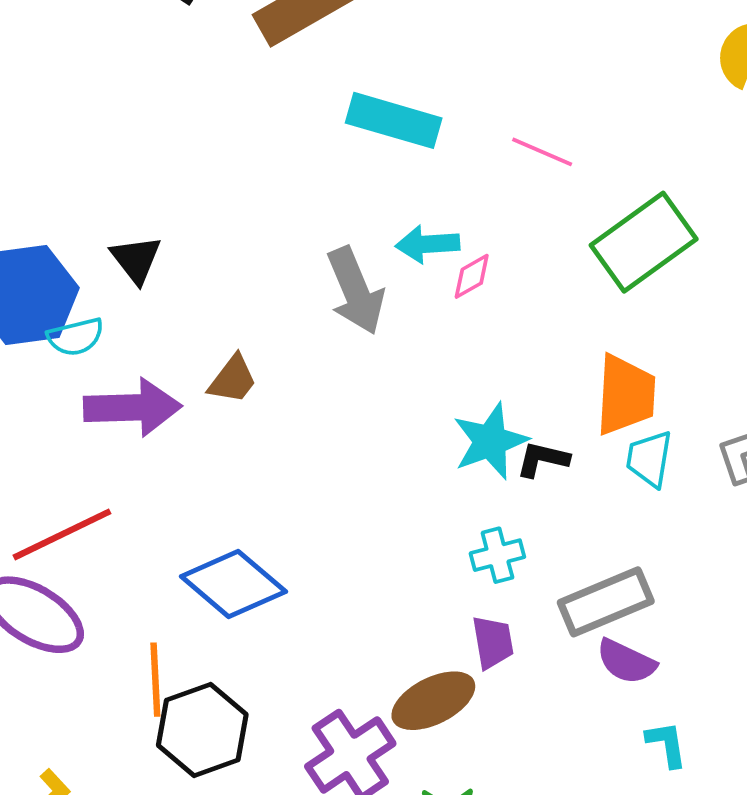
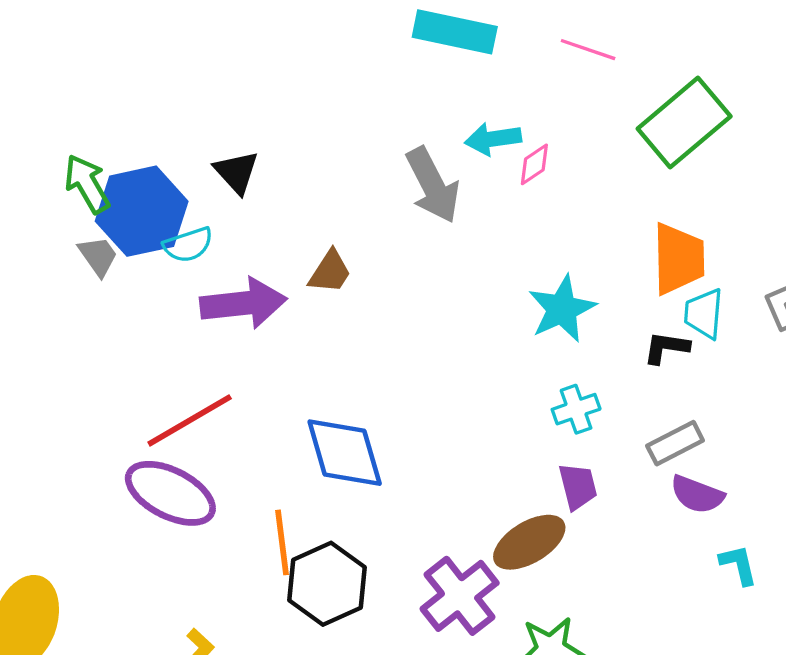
black L-shape: (543, 459) -> (666, 348), moved
blue diamond: (233, 584) -> (345, 453), turned 38
gray rectangle: (606, 602) -> (675, 443), size x0.7

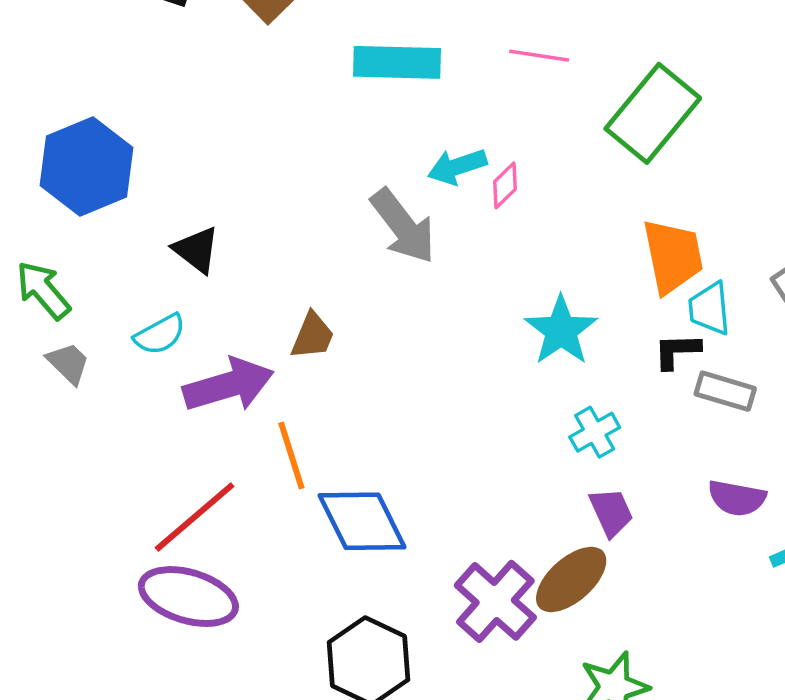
blue hexagon: (142, 211) -> (86, 167), moved
gray rectangle: (675, 443) -> (725, 391), moved, turned 54
orange line: (282, 542) -> (291, 455), moved
purple cross: (460, 596) -> (495, 601), moved

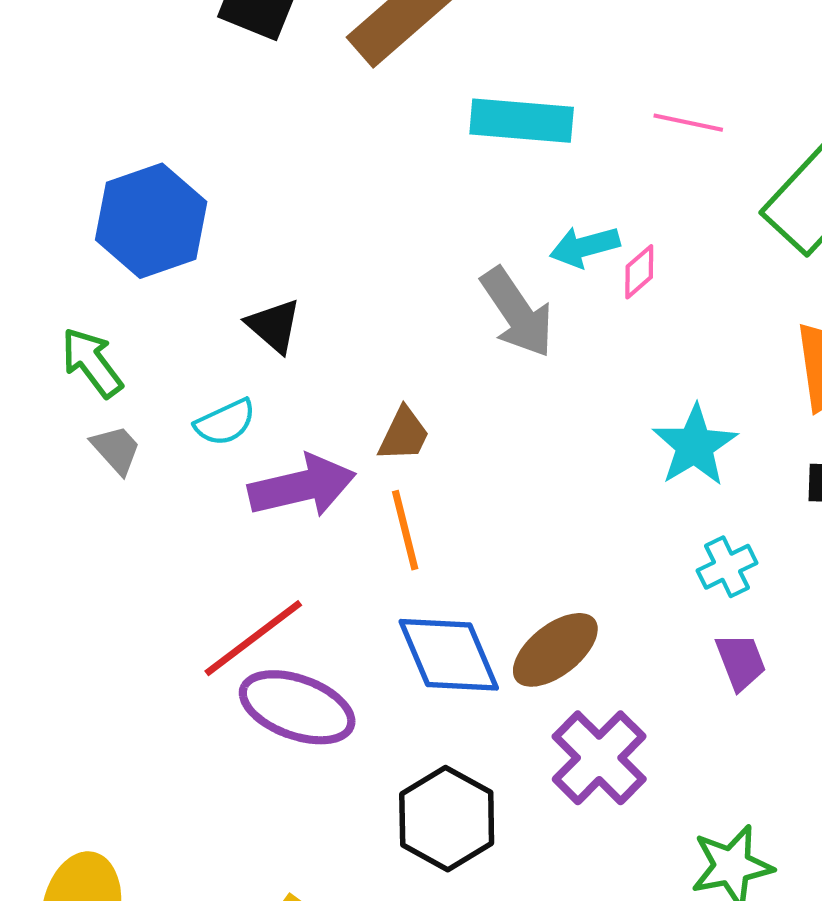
orange line: (291, 455) -> (405, 530), moved
brown ellipse: (571, 579) -> (555, 650), moved
purple ellipse: (188, 597) -> (297, 707), moved

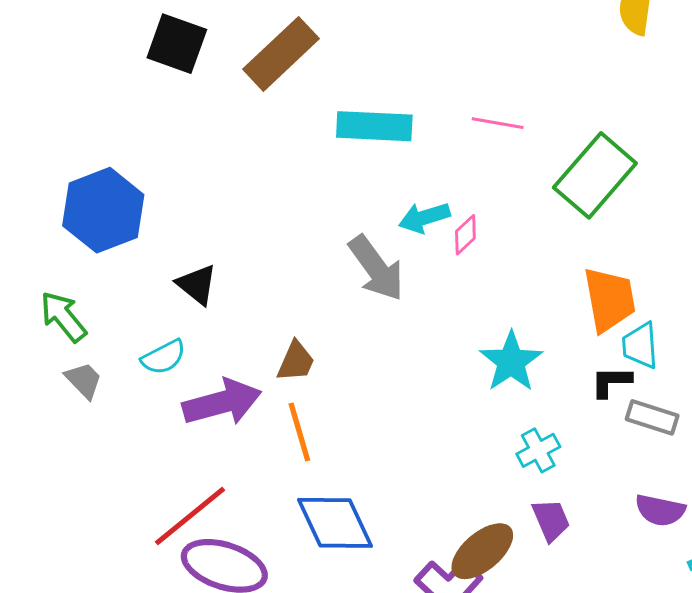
brown ellipse: (555, 650) -> (482, 551), moved

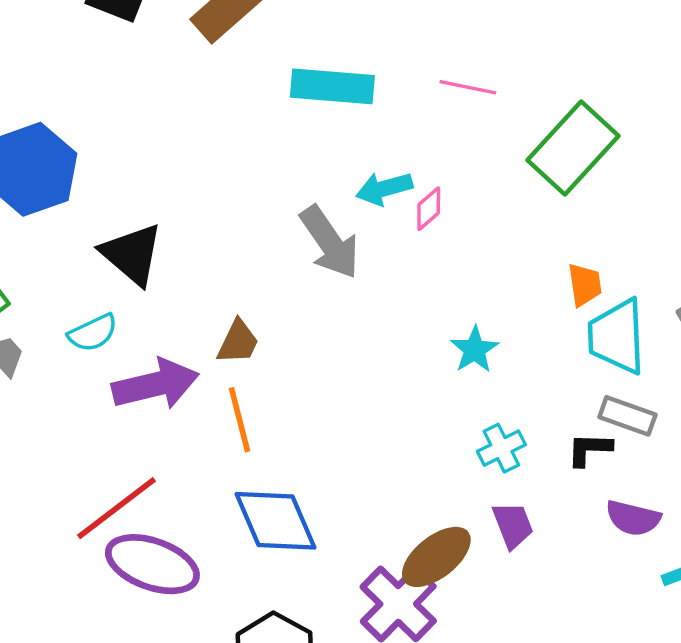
black triangle: (197, 285) -> (132, 254), size x1.4
orange trapezoid: (609, 299) -> (585, 285), size x0.6
cyan trapezoid: (640, 346) -> (617, 336), size x1.5
cyan star: (511, 362) -> (475, 350), size x0.7
black L-shape: (611, 382) -> (589, 449), moved

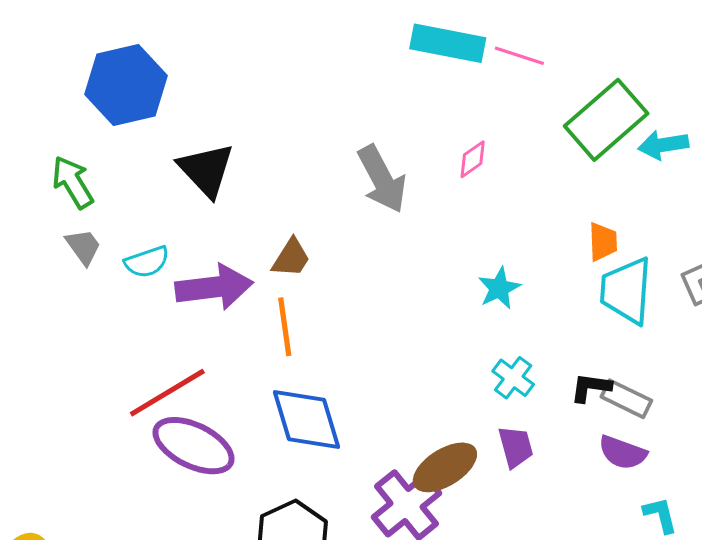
cyan rectangle: (332, 86) -> (448, 43), moved
cyan arrow: (384, 188) -> (663, 145), moved
cyan semicircle: (93, 333) -> (147, 262), moved
gray rectangle: (627, 416) -> (626, 399), moved
cyan cross: (501, 448) -> (513, 378), turned -33

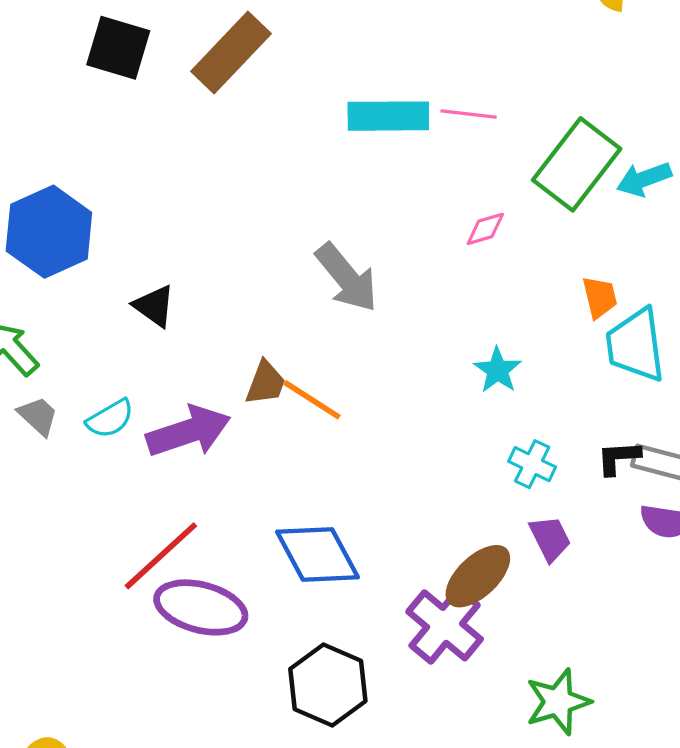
pink diamond: (473, 159) -> (485, 229), moved, turned 30
black triangle: (206, 170) -> (154, 306), size x0.7
orange line: (285, 327) -> (312, 400), moved, turned -38

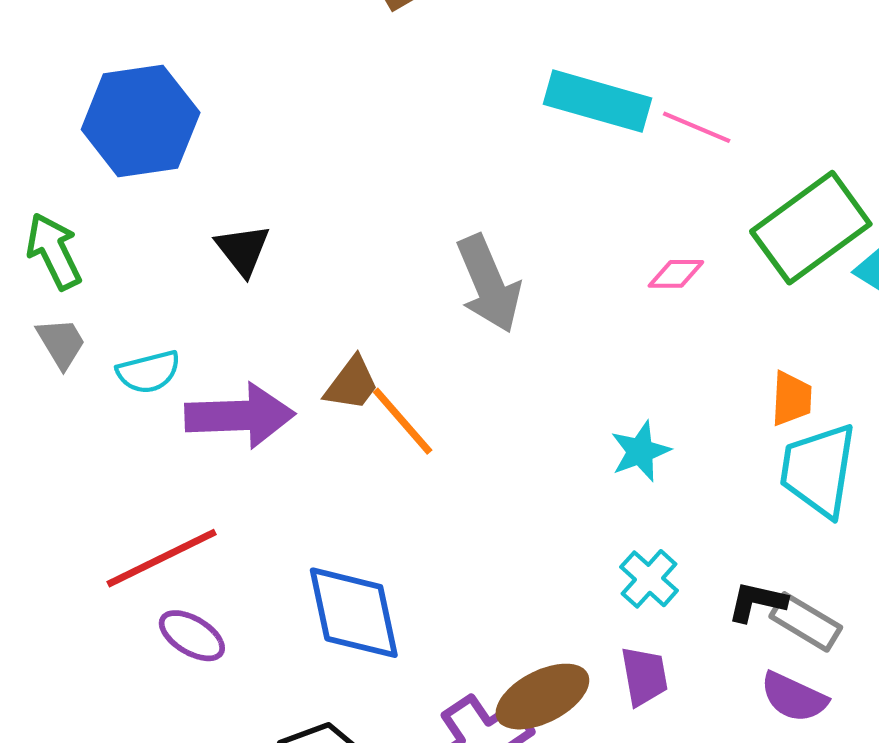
purple ellipse: (201, 607) -> (192, 636), size x0.6

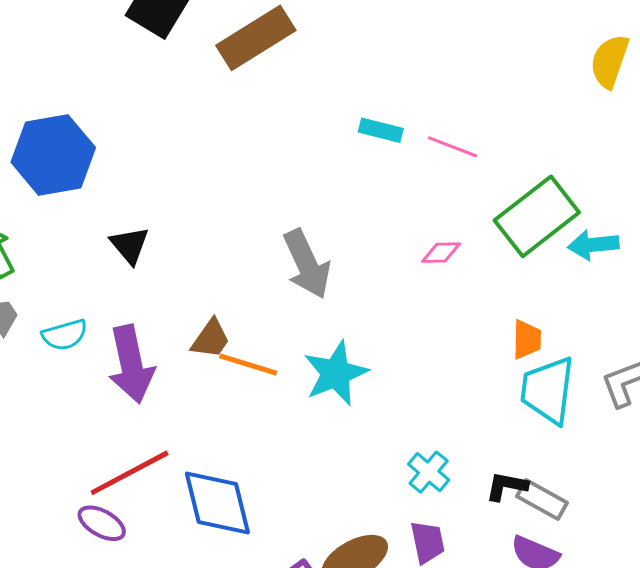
cyan rectangle: (597, 101) -> (381, 130), size x0.6
purple arrow: (240, 416) -> (131, 364), turned 82
orange line: (403, 421) -> (248, 364), turned -30
cyan star: (640, 451) -> (336, 373), moved, size x1.5
red line: (162, 558) -> (130, 473), moved

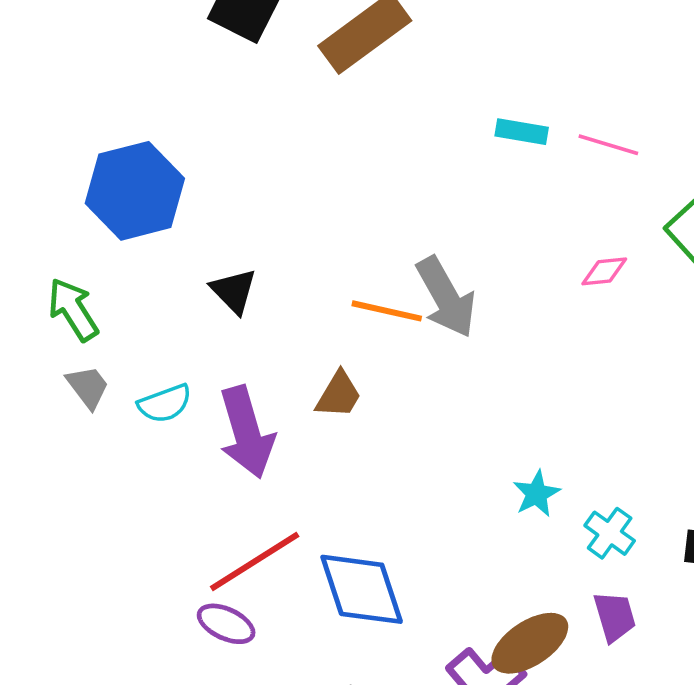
orange line: (248, 364) -> (387, 311), moved
cyan star: (336, 373) -> (536, 494), moved, size x0.6

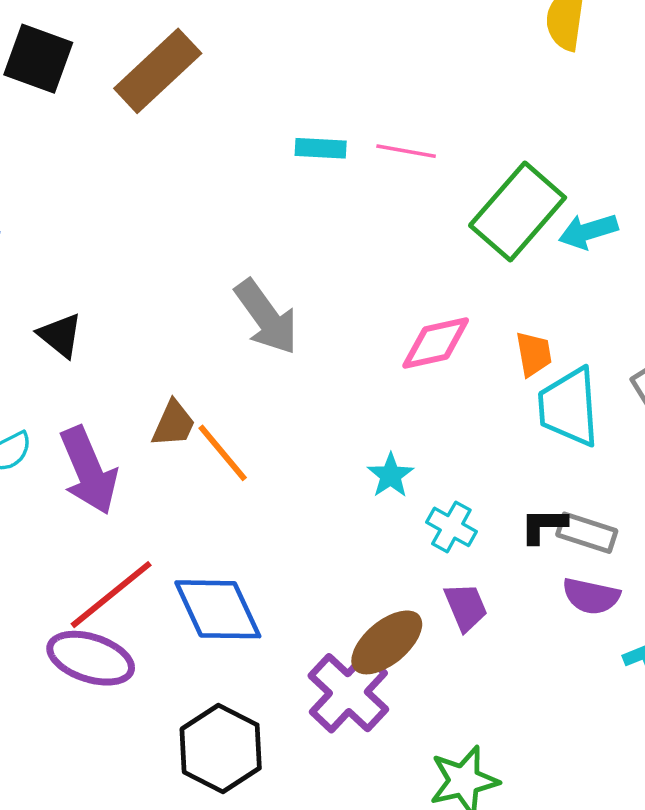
pink diamond: (604, 271) -> (436, 343), moved, size x1.6
orange line: (387, 311) -> (223, 453), moved, turned 44
cyan star: (536, 494) -> (390, 475), moved
purple ellipse: (226, 624) -> (91, 658), size x1.5

